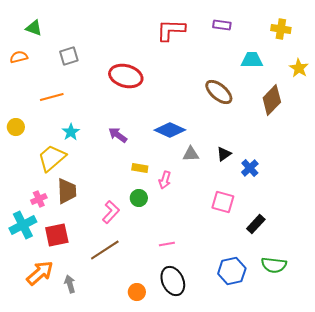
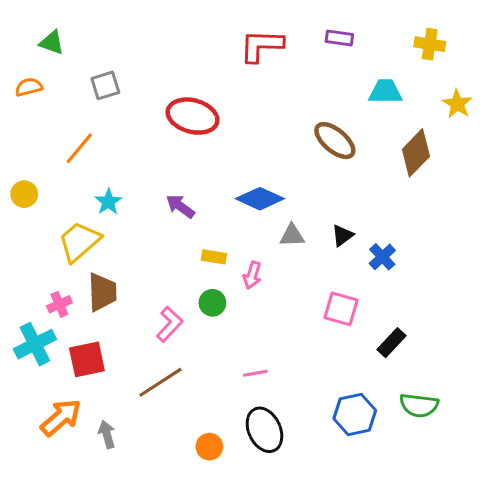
orange line: (52, 97) -> (79, 148), turned -35

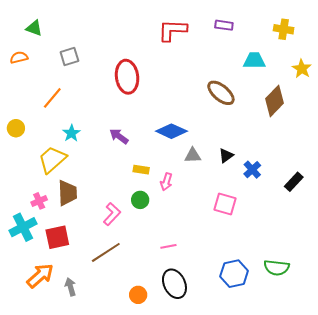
red ellipse: (193, 116) -> (127, 77), turned 68
black rectangle: (391, 343) -> (294, 182), moved

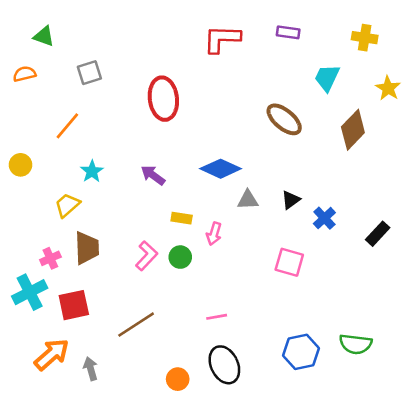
cyan trapezoid: (254, 61) -> (327, 78), turned -65
yellow trapezoid: (52, 160) -> (67, 205), size x0.7
pink L-shape: (112, 214) -> (146, 256), moved

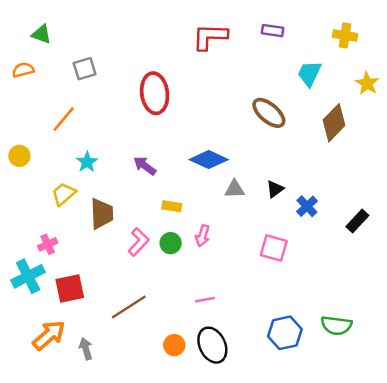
pink arrow: (214, 234) -> (203, 236), moved
brown trapezoid: (87, 248) -> (102, 214), moved
orange circle: (178, 379) -> (174, 345), moved

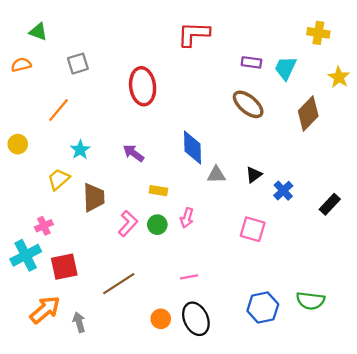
purple rectangle: (273, 31) -> (251, 62), moved
blue diamond: (209, 160) -> (192, 148), turned 64

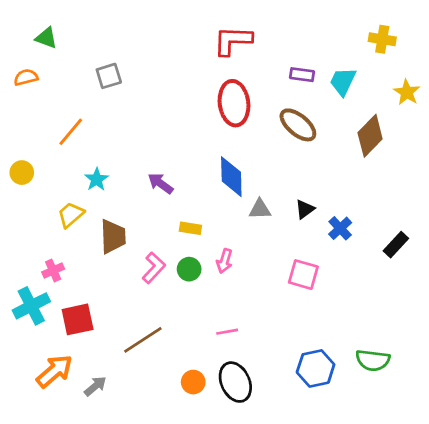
gray square: (78, 64) -> (109, 76), moved
red ellipse: (143, 86) -> (234, 103), moved
gray arrow: (79, 322) -> (95, 386), turned 66

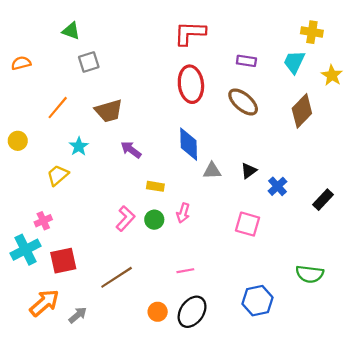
green triangle: (46, 38) -> (71, 31), moved
cyan trapezoid: (343, 81) -> (294, 62), moved
brown trapezoid: (113, 236) -> (109, 111), moved, turned 76
green semicircle: (373, 360) -> (310, 274), moved
black ellipse: (235, 382) -> (192, 312), turned 60

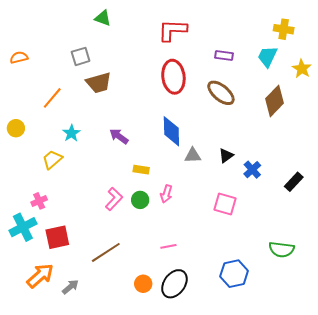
green triangle: (71, 31) -> (103, 18), moved
brown trapezoid: (109, 111) -> (99, 83), moved

